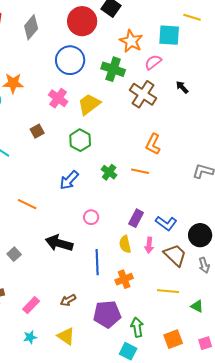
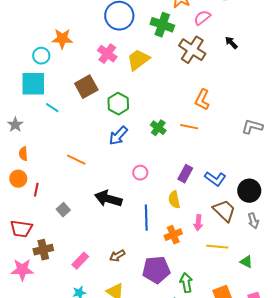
brown square: (37, 131) -> (86, 87), size x1.6
green hexagon: (80, 140) -> (118, 104), moved
pink arrow: (149, 245) -> (198, 223), moved

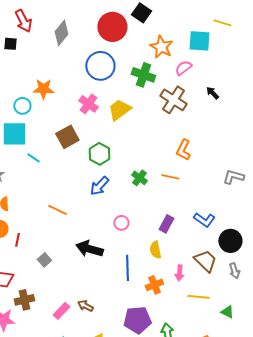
blue L-shape: (215, 179) -> (204, 220), moved
brown arrow: (117, 256) -> (85, 306), moved, turned 56

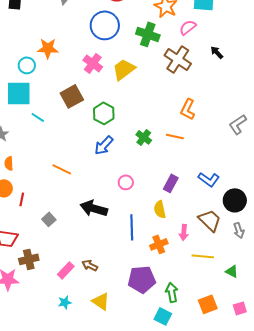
gray L-shape: (233, 177) -> (238, 124), moved, turned -50

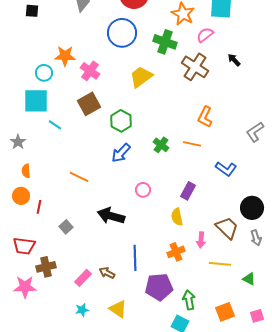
pink cross: (93, 63) -> (90, 71), moved
blue L-shape: (209, 179) -> (226, 169), moved
blue line: (132, 227) -> (135, 258), moved

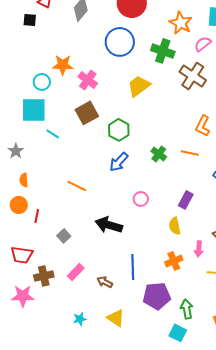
pink rectangle: (83, 278) -> (76, 272), moved

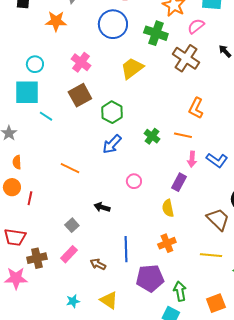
orange star: (63, 65) -> (56, 21), moved
black arrow: (109, 225) -> (102, 207), size x0.6
gray square: (64, 236) -> (72, 225), moved
pink arrow: (199, 249) -> (192, 159), moved

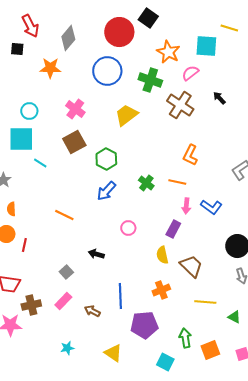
brown trapezoid: (218, 219) -> (191, 266), moved
green arrow: (180, 291) -> (185, 338), moved
yellow triangle: (109, 300) -> (113, 353), moved

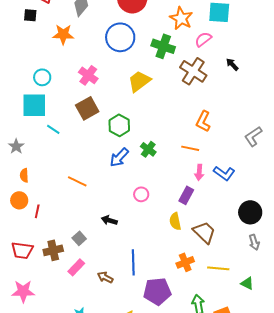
green cross: (146, 183) -> (148, 149), moved
orange cross: (161, 290) -> (185, 262), moved
brown cross: (31, 305) -> (53, 250), moved

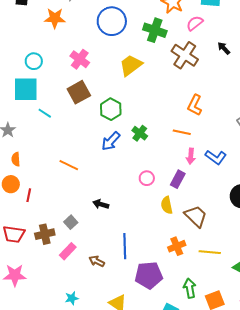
pink circle: (141, 194) -> (147, 178), moved

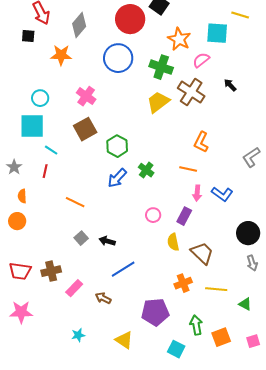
yellow trapezoid: (131, 65) -> (158, 102), moved
red line: (29, 195) -> (45, 171), moved
gray square: (71, 222) -> (81, 238), moved
blue line: (125, 246) -> (123, 269), moved, turned 60

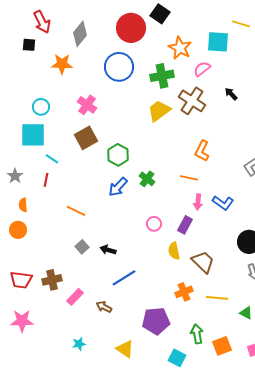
green cross: (161, 67) -> (162, 76), turned -30

